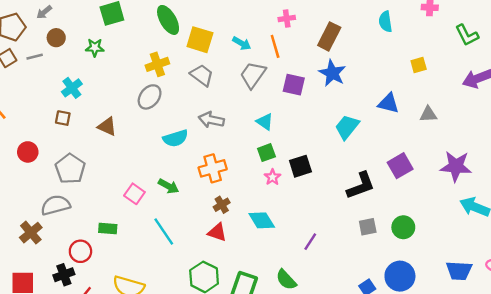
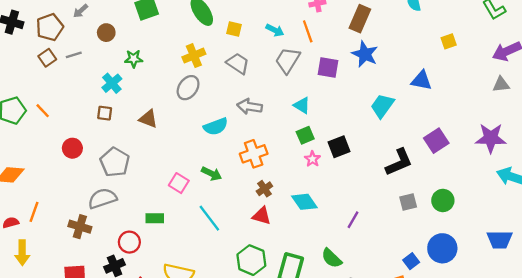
brown circle: (56, 38) -> (106, 33), moved
yellow square: (200, 40) -> (234, 29), size x0.6
green star: (95, 48) -> (134, 59), moved
gray triangle: (428, 114) -> (501, 85), moved
brown cross: (31, 233) -> (80, 227), turned -30

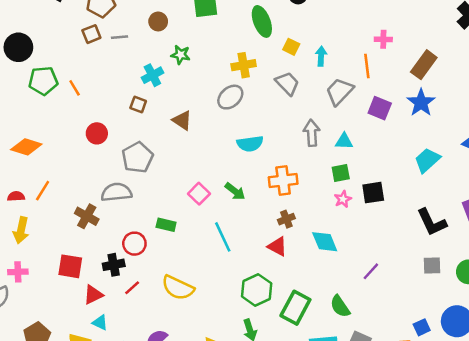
cyan arrow: (275, 30) -> (321, 56), moved, turned -126
cyan triangle: (302, 105) -> (344, 141), turned -42
gray arrow: (250, 106) -> (312, 133), moved, turned 65
black L-shape: (399, 162) -> (432, 222), turned 76

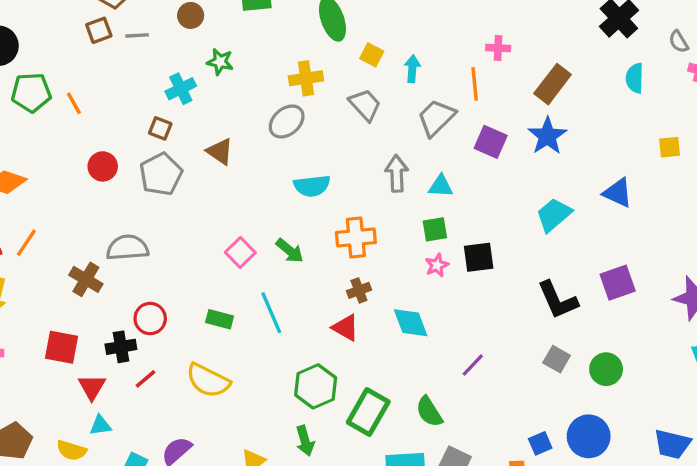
gray pentagon: (137, 157) -> (161, 174), moved
green rectangle: (166, 225) -> (220, 319), moved
gray square: (432, 266) -> (557, 359), turned 30
red triangle: (93, 295) -> (92, 387), turned -35
cyan triangle: (100, 323) -> (100, 425), turned -35

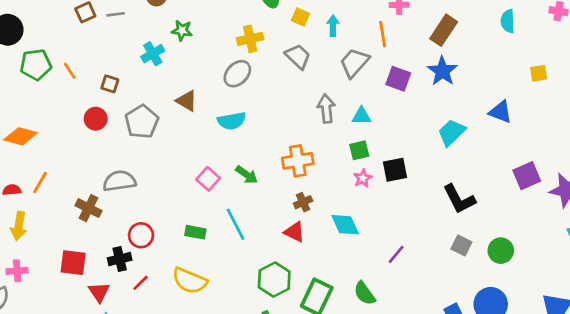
brown square: (160, 128) -> (110, 84), moved
cyan semicircle: (312, 186) -> (232, 121), moved
purple square: (618, 283) -> (527, 176), moved

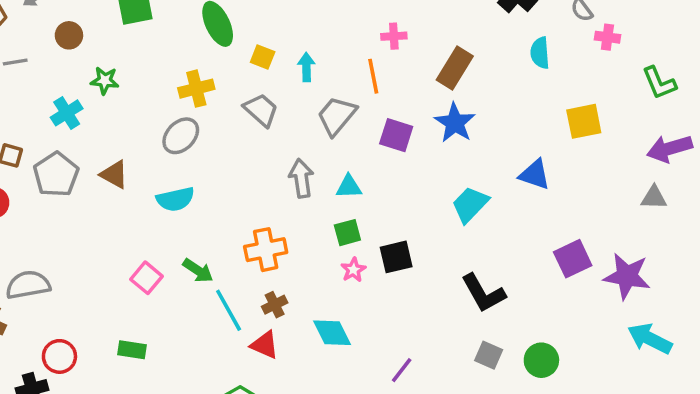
yellow square: (539, 73) -> (584, 121), size x1.5
gray pentagon: (142, 122) -> (56, 174), moved
cyan line: (236, 224) -> (229, 310), moved

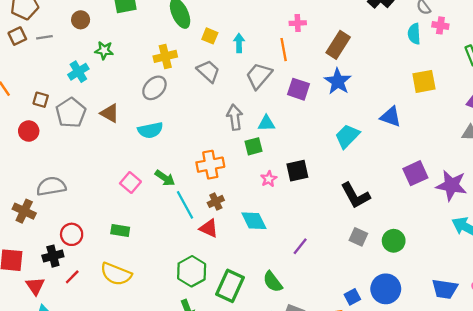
cyan semicircle: (540, 53) -> (414, 34), moved
green square: (347, 233) -> (254, 146), moved

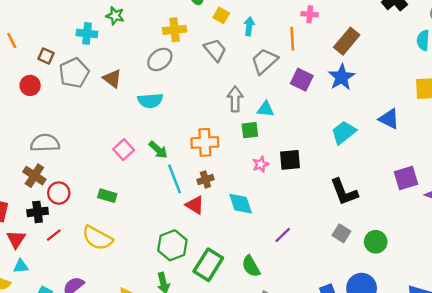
cyan cross: (78, 72) -> (87, 33), turned 30
brown cross: (24, 211) -> (34, 176), moved

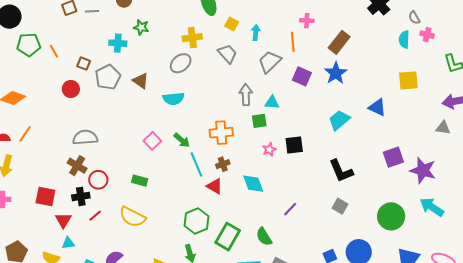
green circle: (376, 242) -> (391, 216), moved, size x1.4

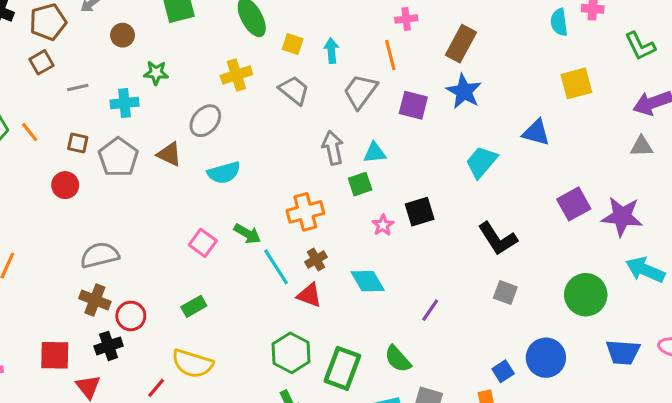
gray line: (92, 11) -> (78, 87), moved
gray ellipse: (181, 63) -> (205, 121), moved
green rectangle: (140, 181) -> (194, 306), turned -35
red line: (95, 216) -> (156, 388), moved

